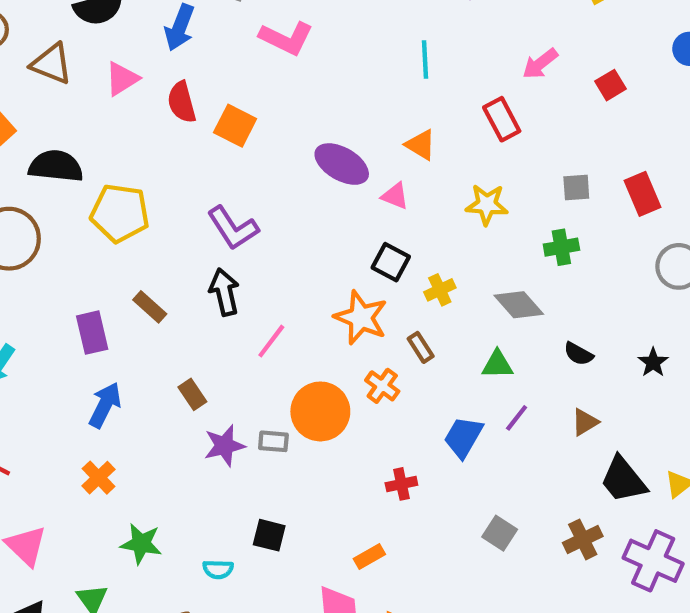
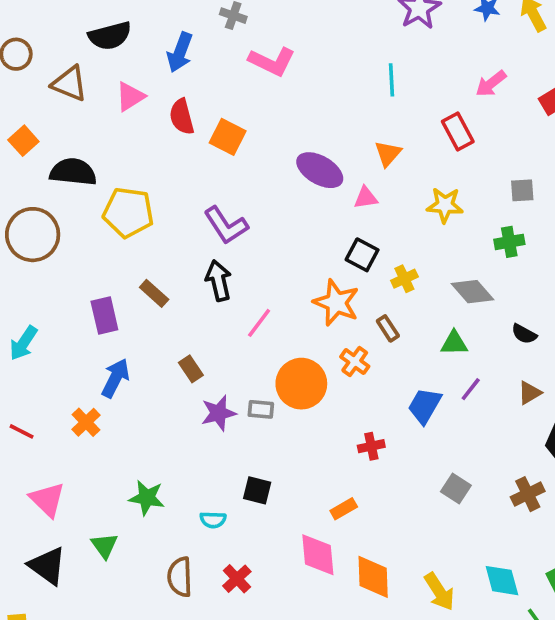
orange triangle: (421, 145) -> (388, 154), turned 40
pink triangle: (395, 196) -> (366, 198), turned -30
orange cross: (99, 478) -> (86, 422), moved

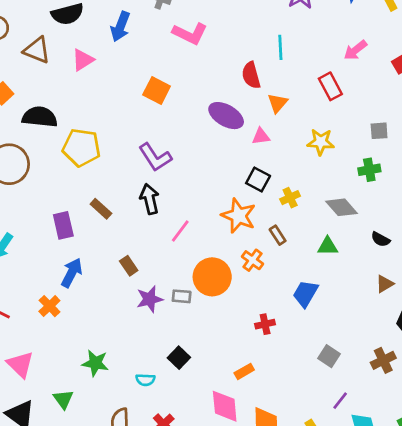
red semicircle: (182, 117) -> (251, 75), moved
purple line: (471, 389) -> (340, 401), moved
black square: (257, 490) -> (179, 358), turned 30

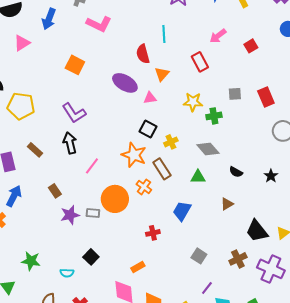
green cross: (369, 170) -> (214, 116), moved
brown rectangle: (278, 235) -> (162, 169), size x1.5
brown triangle: (385, 284) -> (227, 204), moved

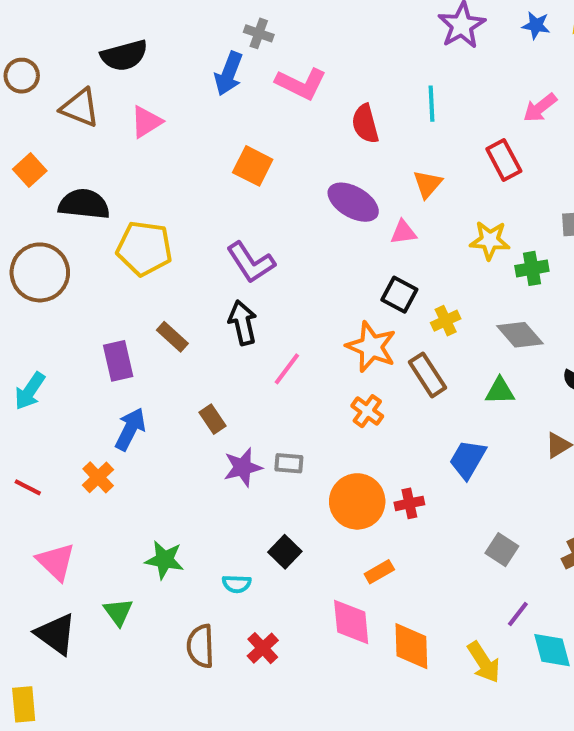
blue arrow: (49, 19) -> (229, 74), moved
red semicircle: (143, 54) -> (365, 124), moved
orange cross: (144, 187) -> (367, 411), moved
orange circle: (115, 199) -> (357, 501), moved

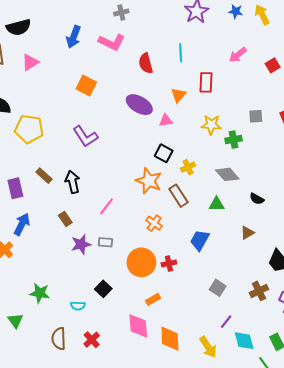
gray cross: (259, 33) -> (121, 12), moved, turned -32
red rectangle: (504, 160) -> (206, 82), moved, turned 30
black arrow: (243, 323) -> (73, 182), moved
pink line: (287, 369) -> (106, 206), moved
orange cross: (367, 411) -> (154, 223), moved

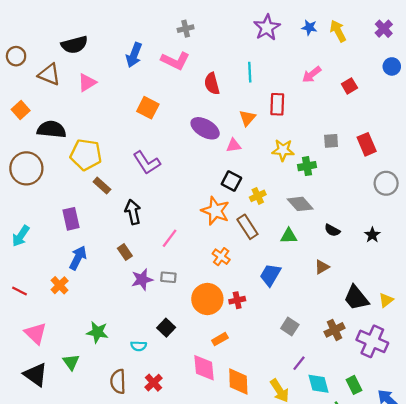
brown rectangle: (44, 176) -> (102, 186), moved

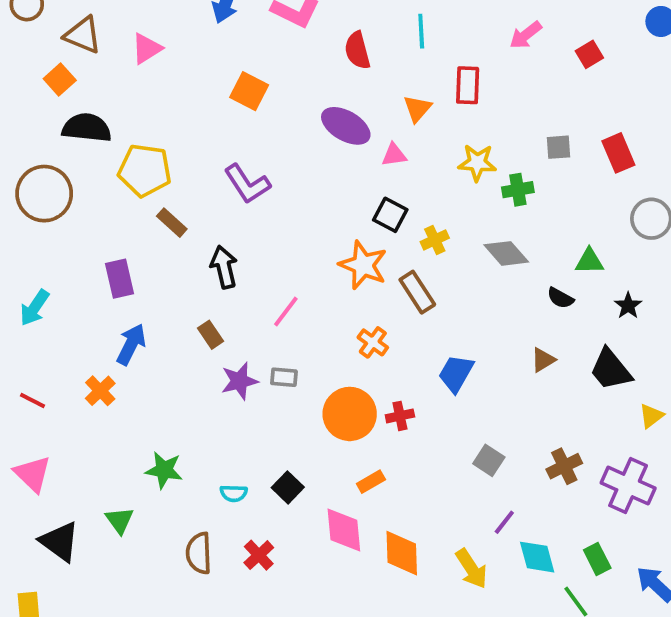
orange square: (21, 110) -> (60, 79), moved
green triangle: (289, 236) -> (589, 261), moved
black trapezoid: (356, 298) -> (611, 370), moved
black square: (166, 328) -> (288, 487), moved
pink triangle: (36, 333) -> (33, 474), moved

